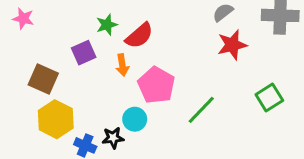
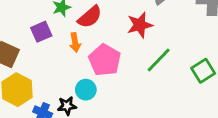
red star: (232, 45) -> (140, 25), moved
green line: (201, 110) -> (159, 60), moved

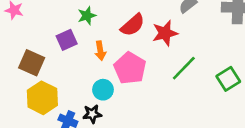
red semicircle: (90, 17) -> (133, 25), moved
cyan circle: (86, 90) -> (103, 90), moved

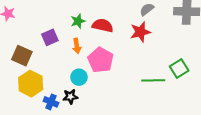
green star: (87, 16) -> (78, 21), moved
red semicircle: (133, 25) -> (103, 25), turned -126
red star: (165, 33) -> (140, 32), moved
green line: (184, 68) -> (153, 80), moved, turned 45

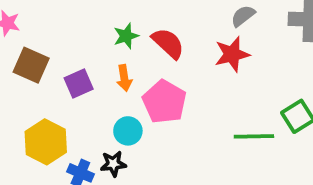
red semicircle: (103, 25) -> (168, 43), turned 30
purple square: (50, 37) -> (79, 83), moved
brown square: (22, 56) -> (31, 65), moved

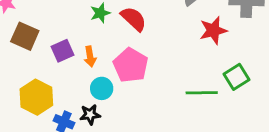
red star: (232, 54) -> (213, 30), moved
orange arrow: (124, 78) -> (90, 57), moved

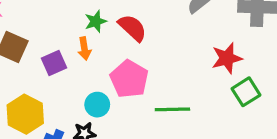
red star: (213, 30) -> (227, 58), moved
orange arrow: (90, 57) -> (84, 49), moved
green line: (202, 93) -> (172, 109), moved

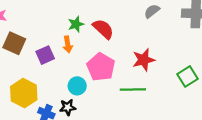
red star: (227, 58) -> (144, 60), moved

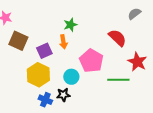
red semicircle: (103, 29) -> (117, 38), moved
red star: (144, 60) -> (137, 62), moved, turned -30
yellow hexagon: (24, 93) -> (38, 75), moved

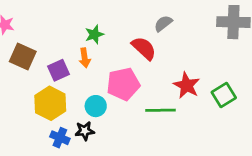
gray semicircle: (134, 14) -> (163, 23), moved
red semicircle: (117, 38) -> (144, 48), moved
pink pentagon: (91, 61) -> (123, 84), turned 30

